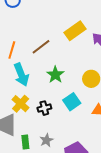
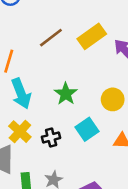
brown line: (41, 47) -> (51, 38), moved

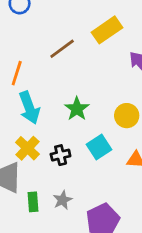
yellow rectangle: (92, 36) -> (107, 30), moved

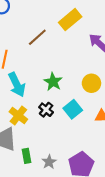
black cross: (61, 155) -> (46, 110), moved, turned -32
gray star: (63, 200) -> (49, 162), moved

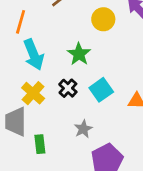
yellow circle: (91, 83) -> (103, 19), moved
gray star: (49, 162) -> (83, 129), moved

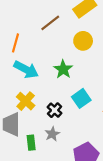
cyan arrow: (34, 55) -> (26, 70), turned -40
black cross: (68, 88) -> (55, 110), moved
gray star: (83, 129) -> (52, 134), moved

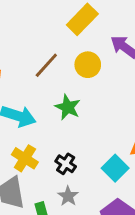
brown line: (50, 23) -> (46, 65), moved
cyan square: (81, 98) -> (115, 168), moved

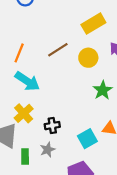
green star: (68, 107) -> (103, 90), moved
black cross: (66, 164) -> (52, 126), turned 32

